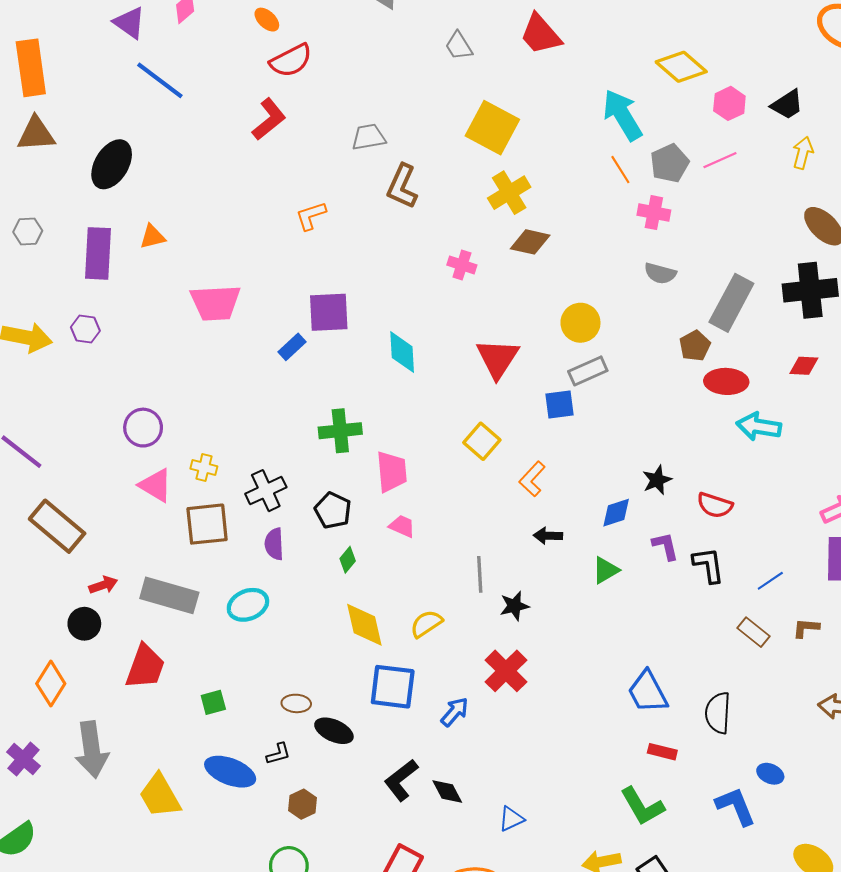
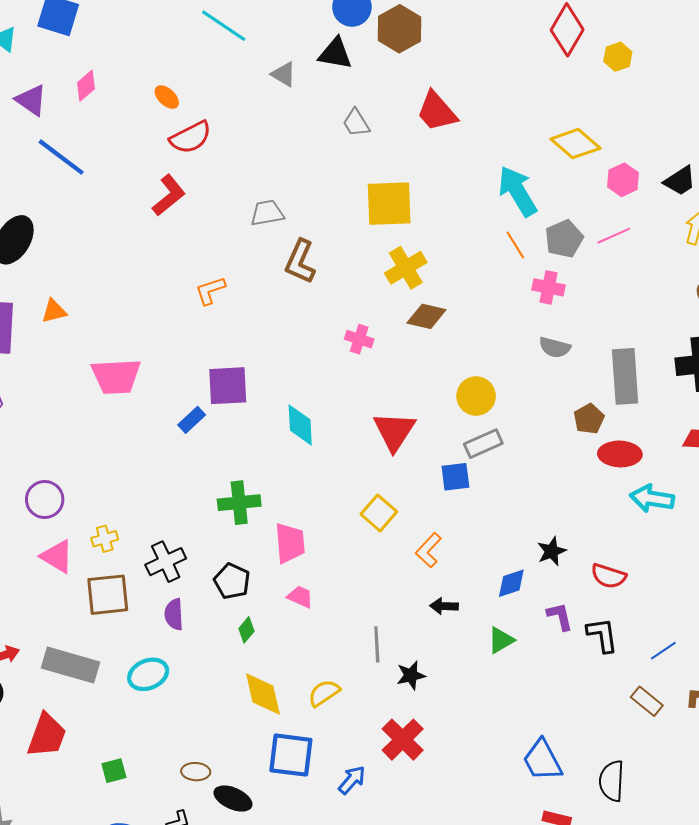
yellow square: (492, 128) -> (389, 204), turned -30
gray rectangle: (731, 303) -> (625, 376), turned -32
yellow cross: (204, 467) -> (105, 539), turned -30

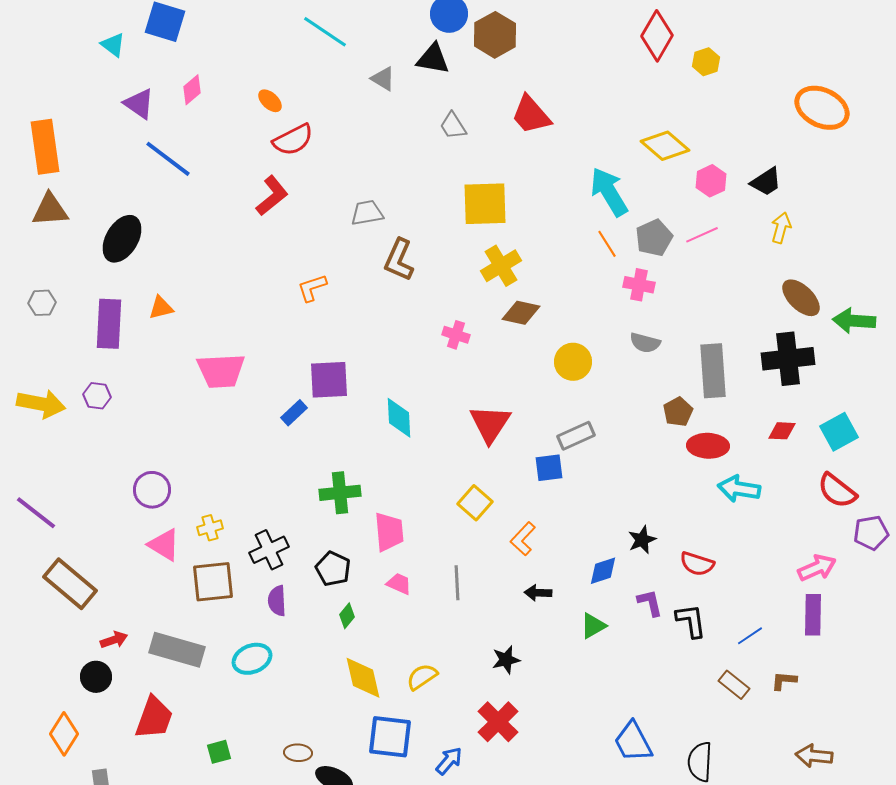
yellow circle: (476, 396) -> (573, 362), moved
gray line: (377, 644) -> (457, 583), moved

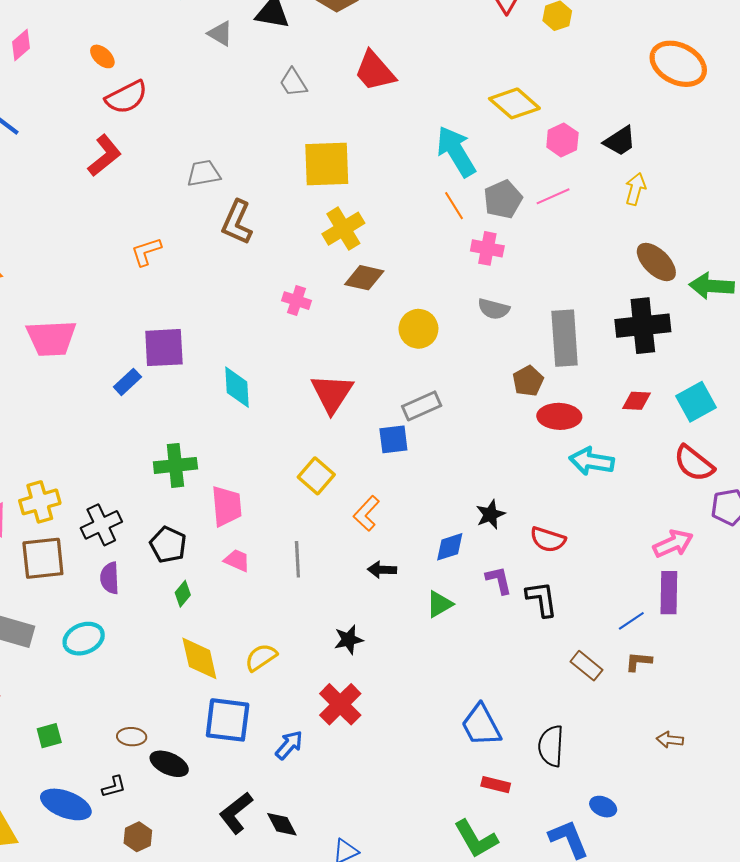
yellow cross: (210, 528) -> (40, 502), size x1.5
blue line: (750, 636) -> (631, 621), moved
brown arrow: (814, 756) -> (670, 740), size x0.7

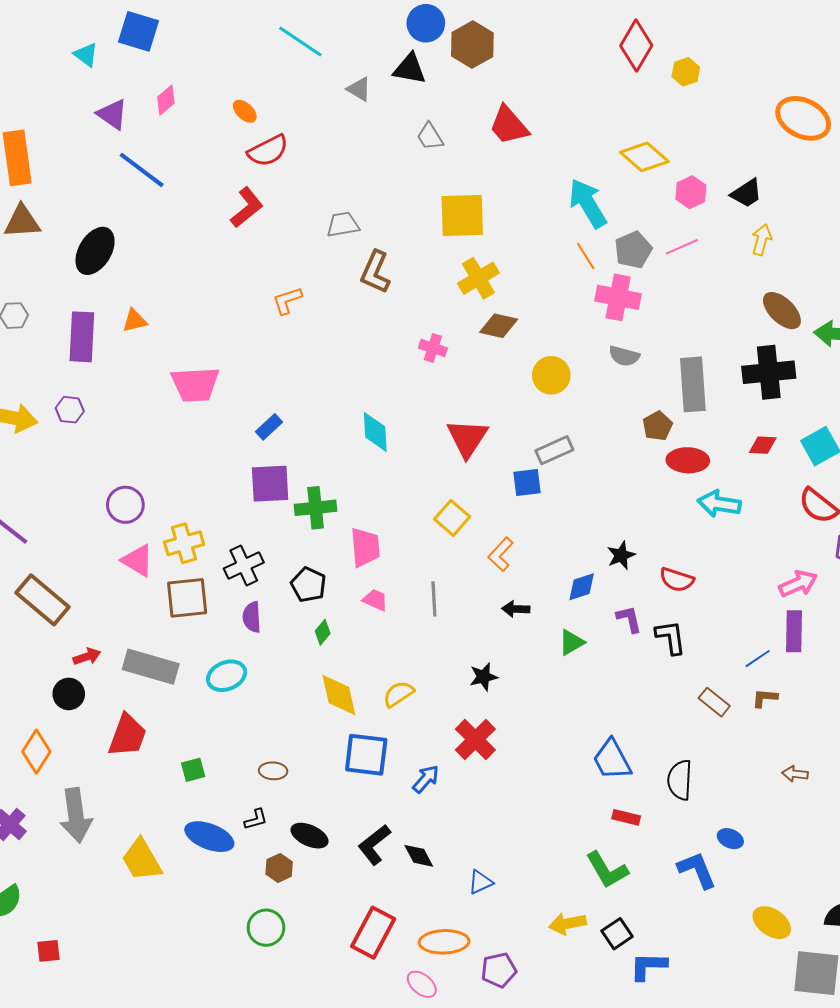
pink cross: (487, 248) -> (618, 297), size x1.4
purple square: (164, 348) -> (270, 484), moved
black ellipse: (169, 764) -> (309, 836), moved

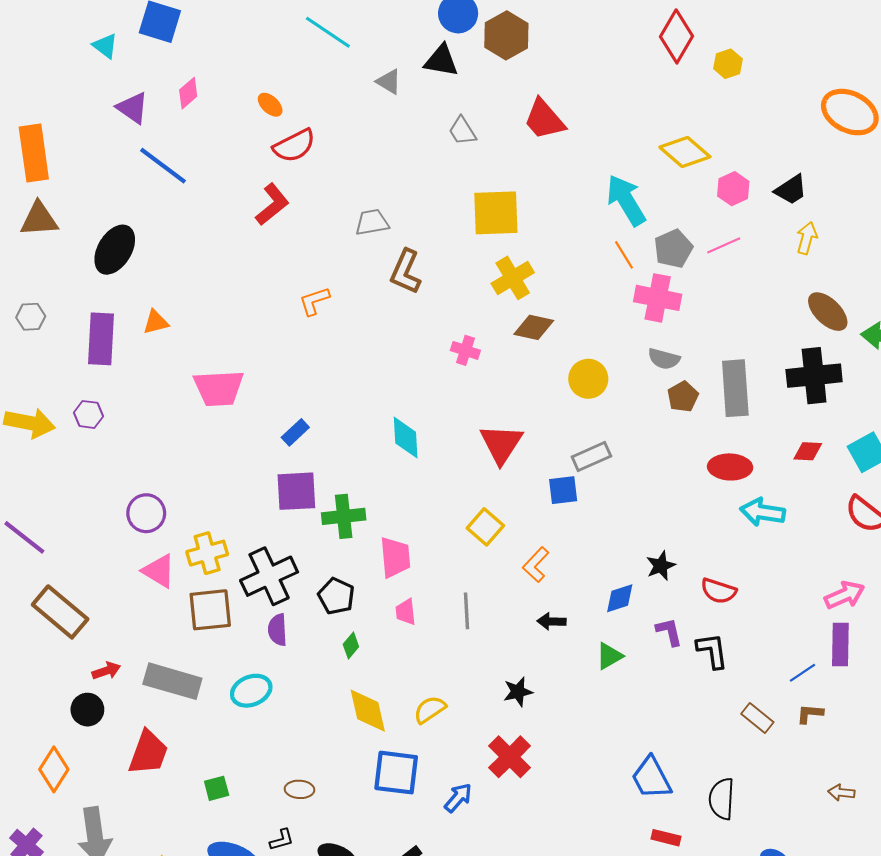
brown pentagon: (657, 426) -> (683, 397), moved
black cross: (244, 565) -> (269, 576), size x1.4
pink trapezoid: (375, 600) -> (406, 612), turned -120

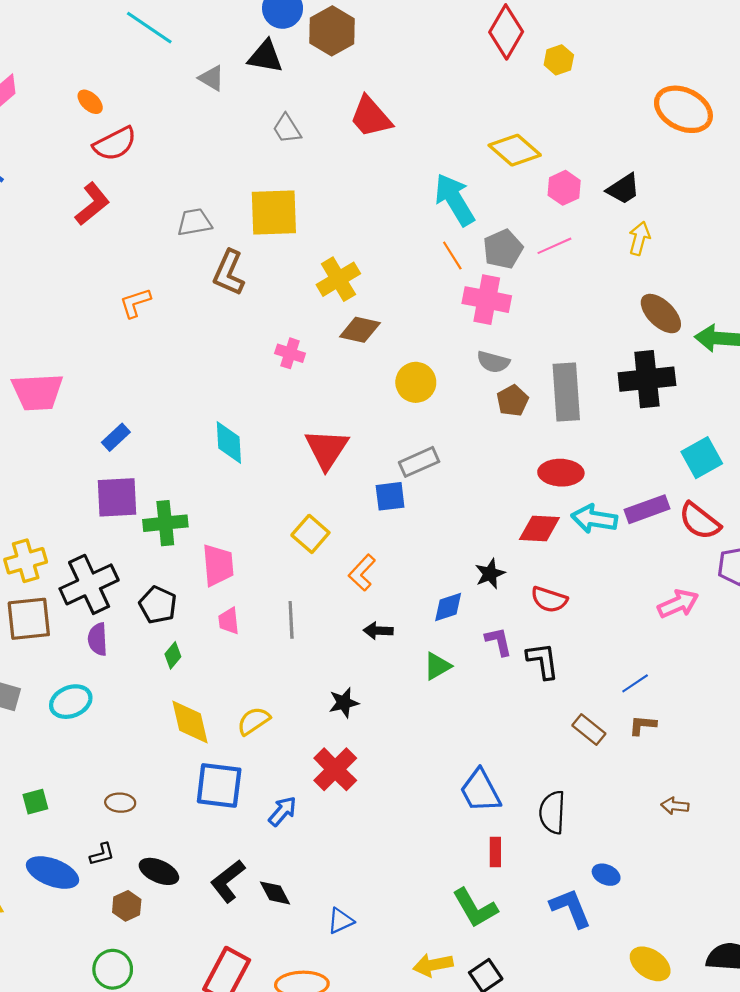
yellow square: (496, 213) -> (274, 213), moved
red diamond: (808, 451) -> (539, 529), moved, size x1.4
purple rectangle: (840, 644) -> (647, 509), moved, turned 69
red rectangle: (666, 838) -> (495, 852), turned 76

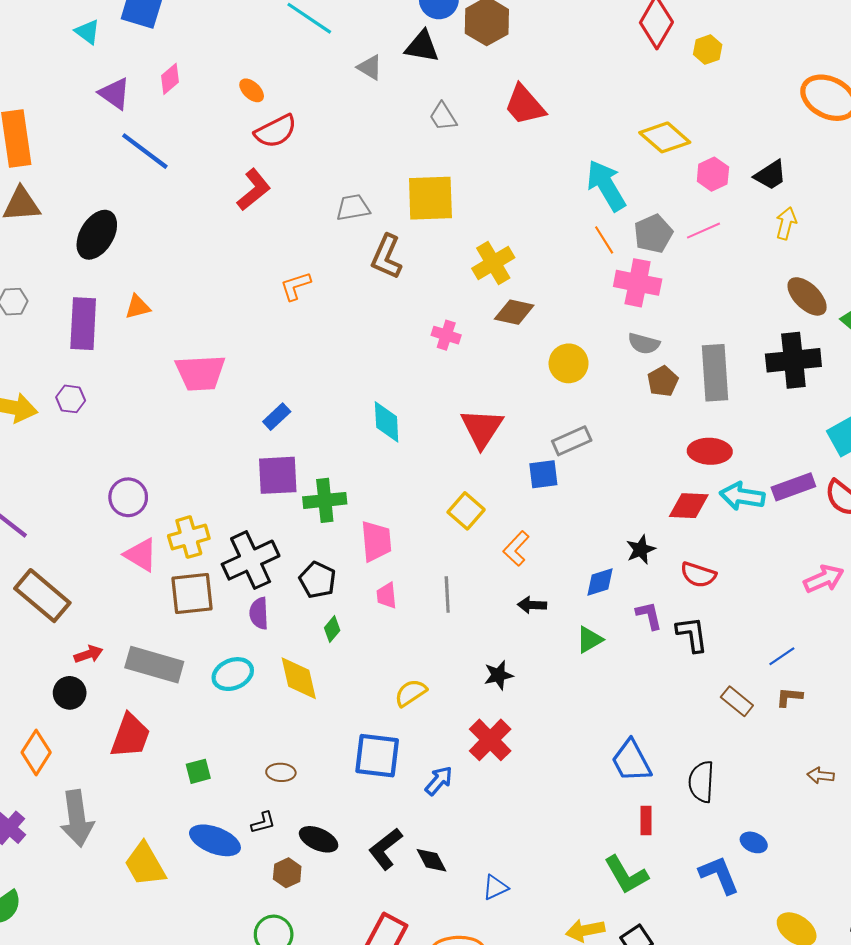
yellow diamond: (190, 722) -> (299, 678), moved

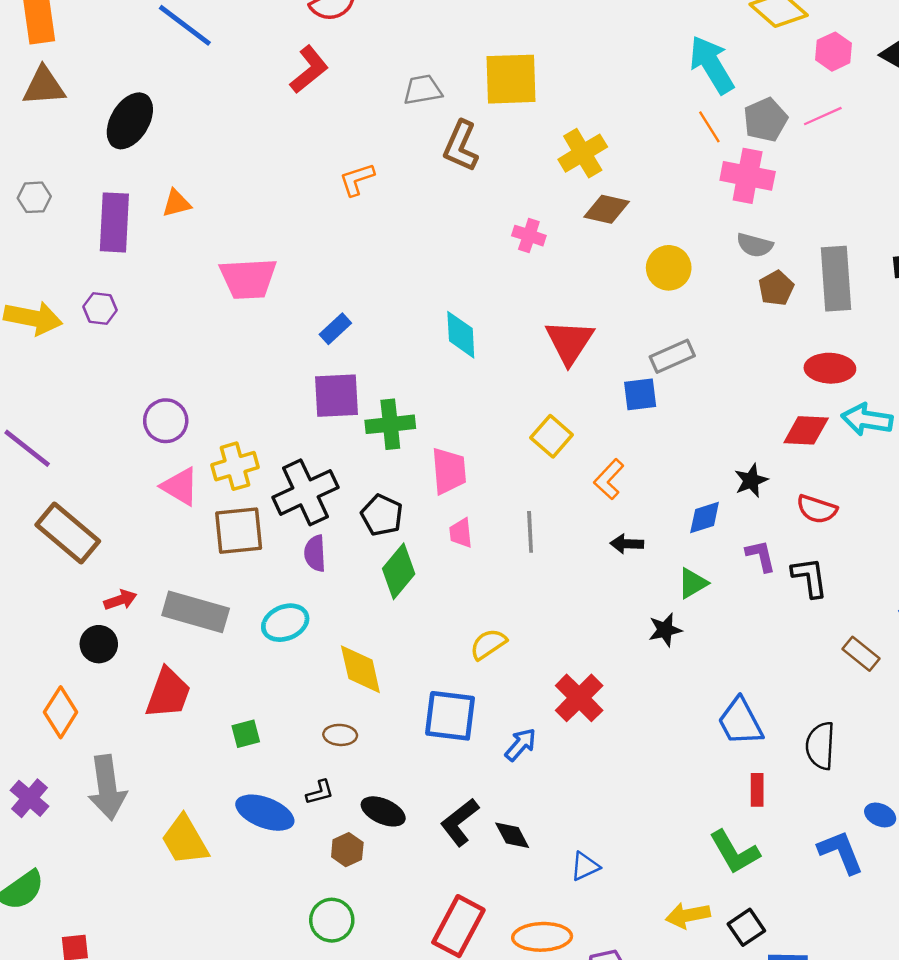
green diamond: (332, 629) -> (399, 571), size x1.8
black star: (498, 675) -> (665, 630), moved
yellow diamond: (299, 678) -> (360, 669), moved

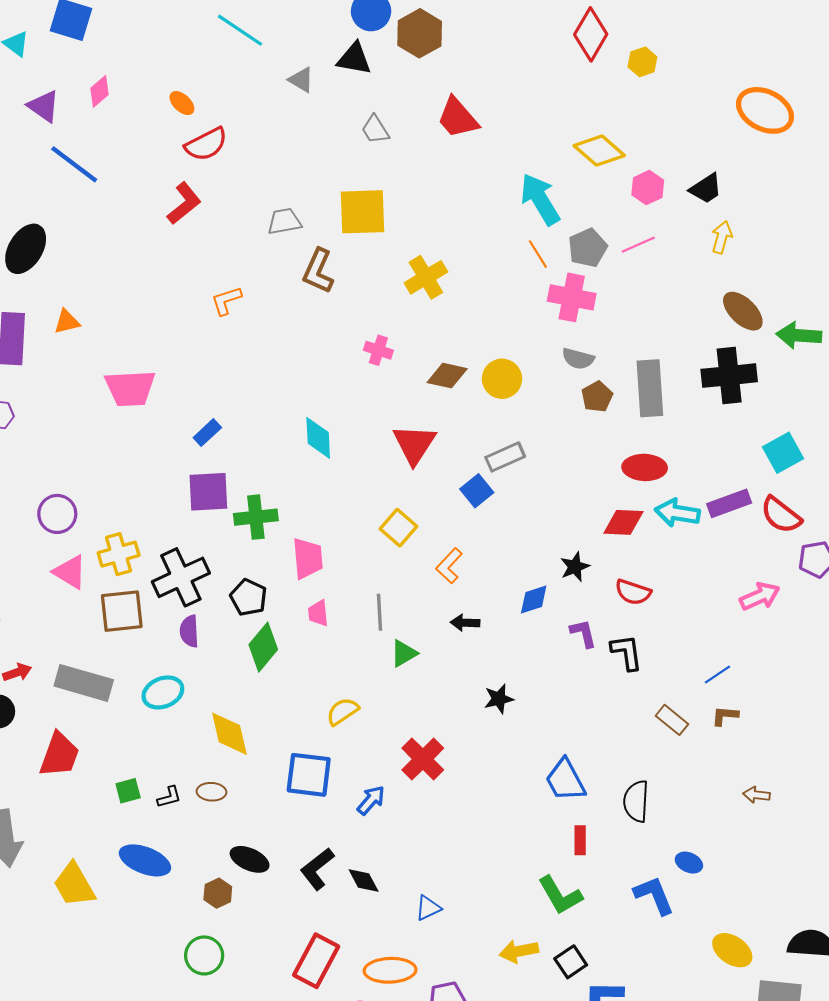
brown diamond: (607, 209) -> (447, 376), moved
blue square: (640, 394) -> (477, 491), turned -32
green triangle: (693, 583) -> (404, 653), moved
black L-shape: (320, 792) -> (169, 797), moved

